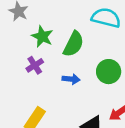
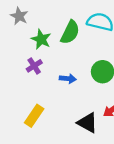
green semicircle: (74, 44) -> (70, 32), moved

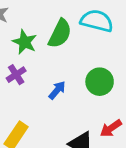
blue arrow: (68, 79) -> (57, 90), turned -56

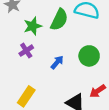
green star: (25, 42) -> (33, 26), turned 30

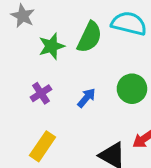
purple cross: (26, 51) -> (41, 93), moved

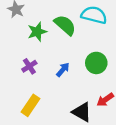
green semicircle: (90, 37) -> (65, 25), turned -75

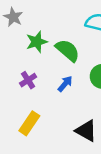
green semicircle: (65, 25) -> (68, 50), moved

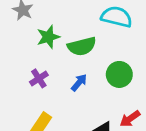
green semicircle: (68, 50) -> (82, 46), turned 125

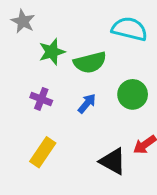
purple cross: (39, 78) -> (41, 99), turned -36

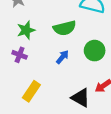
green star: (52, 52) -> (26, 30), moved
purple cross: (41, 99) -> (20, 55), moved

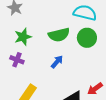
green circle: (95, 51) -> (87, 38), moved

